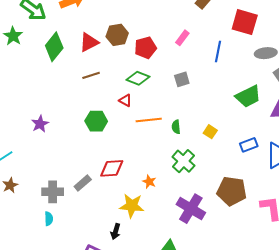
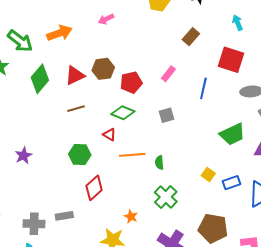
yellow square: (210, 132) -> (208, 174), moved
red diamond: (112, 168) -> (94, 188), moved, turned -40
gray rectangle: (83, 183) -> (64, 216), turned 30

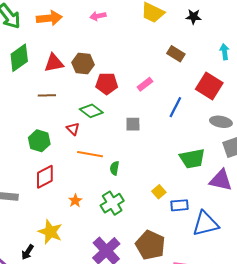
brown rectangle: (191, 37) -> (176, 54), turned 66
orange star: (131, 217) -> (75, 201), moved

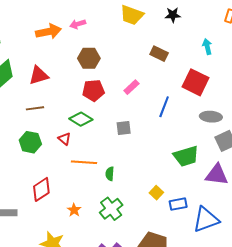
orange arrow: (49, 18) -> (48, 32), moved
brown hexagon: (83, 64) -> (89, 58), moved
green hexagon: (39, 141) -> (30, 142), moved

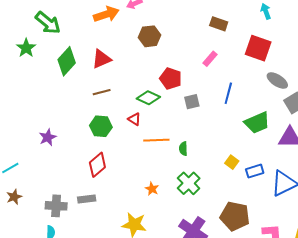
pink rectangle: (131, 87) -> (210, 59), moved
red pentagon: (93, 90) -> (171, 79), moved, turned 30
blue line: (164, 107) -> (228, 93), moved
gray ellipse: (211, 117) -> (277, 80), turned 35
red diamond: (41, 189) -> (97, 165), moved

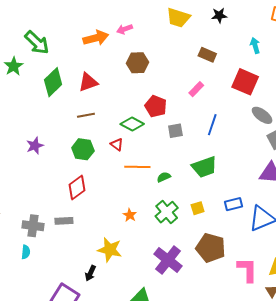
green trapezoid: (257, 123) -> (204, 167), moved
purple star: (48, 137) -> (35, 146), moved
green semicircle: (183, 149) -> (164, 177), turned 64
yellow square: (232, 162) -> (198, 208), moved, turned 32

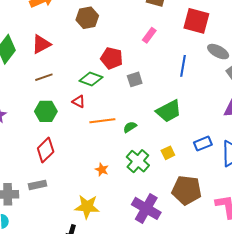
blue line: (212, 125) -> (183, 66), moved

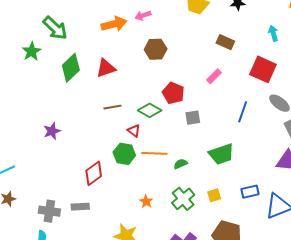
brown line: (44, 77) -> (113, 107), moved
green hexagon: (46, 111) -> (124, 154), moved

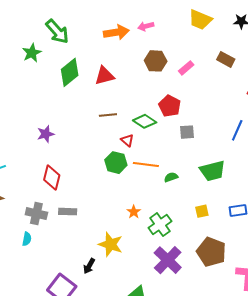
pink rectangle: (214, 76) -> (186, 68), moved
red diamond: (94, 173) -> (52, 177), moved, turned -45
green cross: (183, 199) -> (160, 225), moved

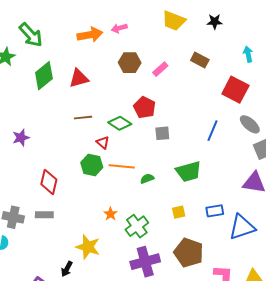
red diamond: (52, 177) -> (49, 182), moved
purple cross: (168, 260) -> (145, 262), turned 32

